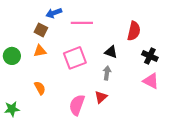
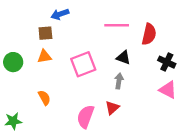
pink line: (82, 23) -> (117, 25), moved
brown square: (41, 30) -> (45, 33), turned -32

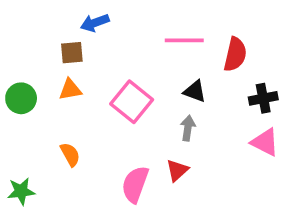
black cross: (167, 62) -> (263, 98), turned -36
pink square: (83, 64) -> (132, 102), turned -30

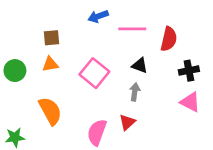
blue arrow: (95, 23) -> (98, 16), moved
orange semicircle: (70, 154) -> (50, 111), size x1.6

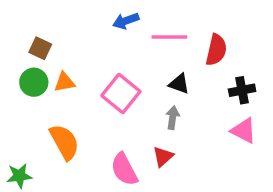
brown square: (51, 38) -> (40, 48), moved, turned 30
green circle: (15, 71) -> (34, 82), moved
pink semicircle: (97, 132) -> (124, 169), turned -48

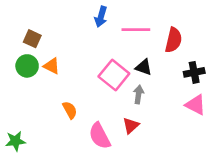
blue arrow: (126, 21) -> (101, 17), turned -54
orange triangle: (64, 82) -> (52, 66), turned 36
pink square: (121, 94) -> (114, 75), moved
orange semicircle: (64, 142) -> (70, 110), moved, size x0.6

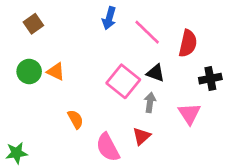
pink line: (136, 30) -> (147, 32), turned 44
brown square: (32, 39) -> (33, 24), moved, turned 30
pink triangle: (196, 105) -> (189, 114), moved, turned 30

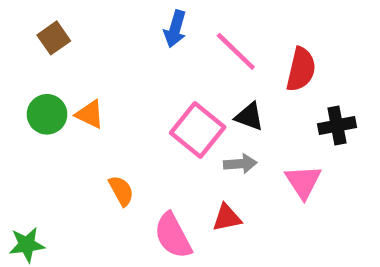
gray arrow: (150, 102) -> (240, 164), turned 78
red triangle: (142, 136) -> (227, 218), turned 30

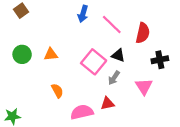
brown square: (54, 38) -> (21, 11), moved
orange triangle: (90, 114) -> (51, 54), moved, turned -32
gray arrow: (240, 164) -> (114, 78), turned 128
pink semicircle: (173, 236) -> (82, 112), turned 105

